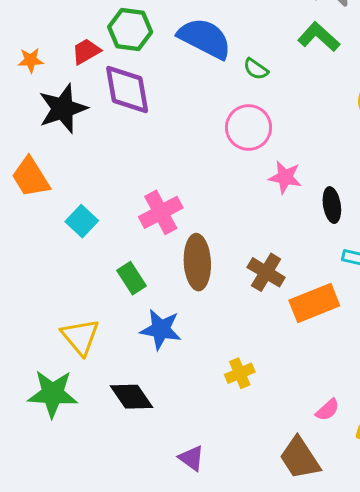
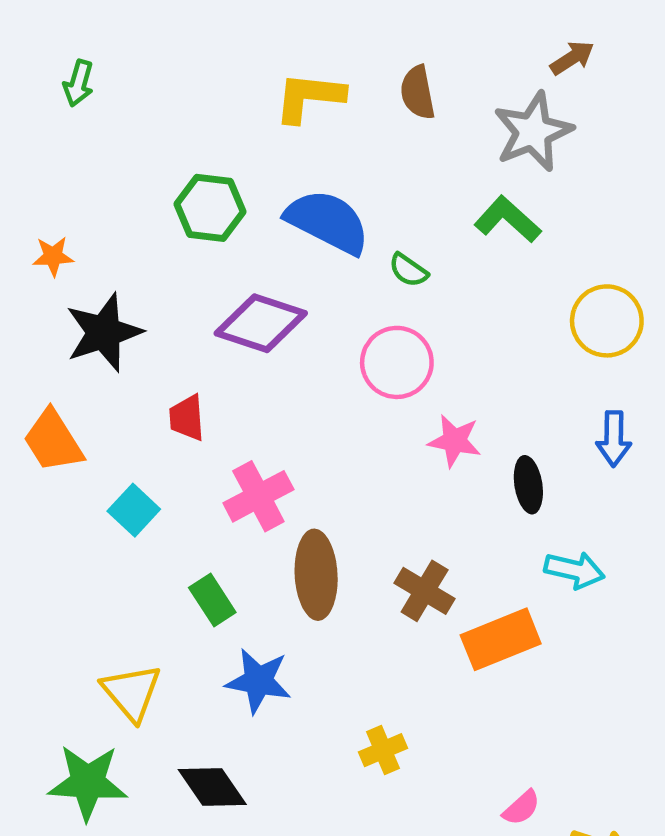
red trapezoid: (86, 51) -> (187, 418), moved, turned -64
purple diamond: (127, 89) -> (261, 323), moved, turned -62

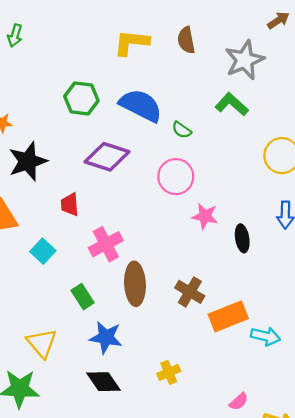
brown arrow: (572, 58) -> (278, 20), moved
cyan arrow: (575, 570) -> (266, 336), moved
black diamond: (212, 787) -> (104, 382), moved

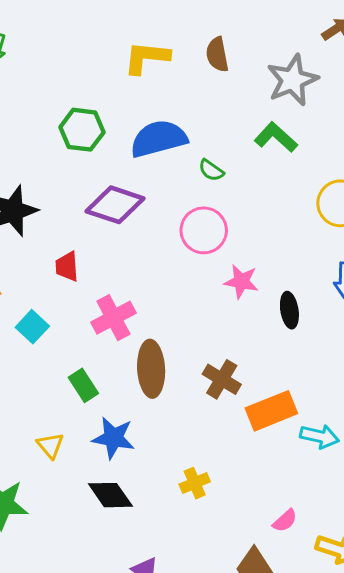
blue semicircle: (141, 105) -> (159, 139), turned -42
yellow triangle: (42, 343) -> (50, 445), moved, size x0.7

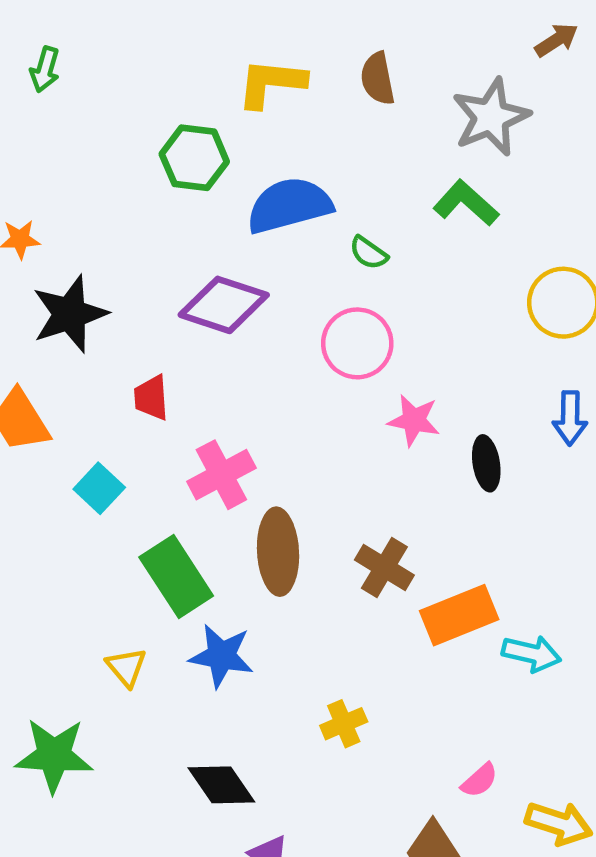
green hexagon: (82, 130) -> (194, 158), moved
green rectangle: (83, 385) -> (176, 577), size x1.6
black diamond: (110, 495) -> (221, 785), moved

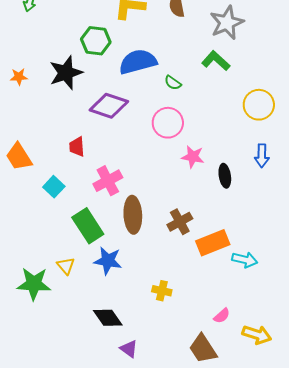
black star: (70, 314) -> (66, 73), moved
brown cross: (384, 567) -> (180, 222), turned 30
yellow cross: (344, 724) -> (162, 291), turned 36
green star: (54, 755) -> (34, 284), moved

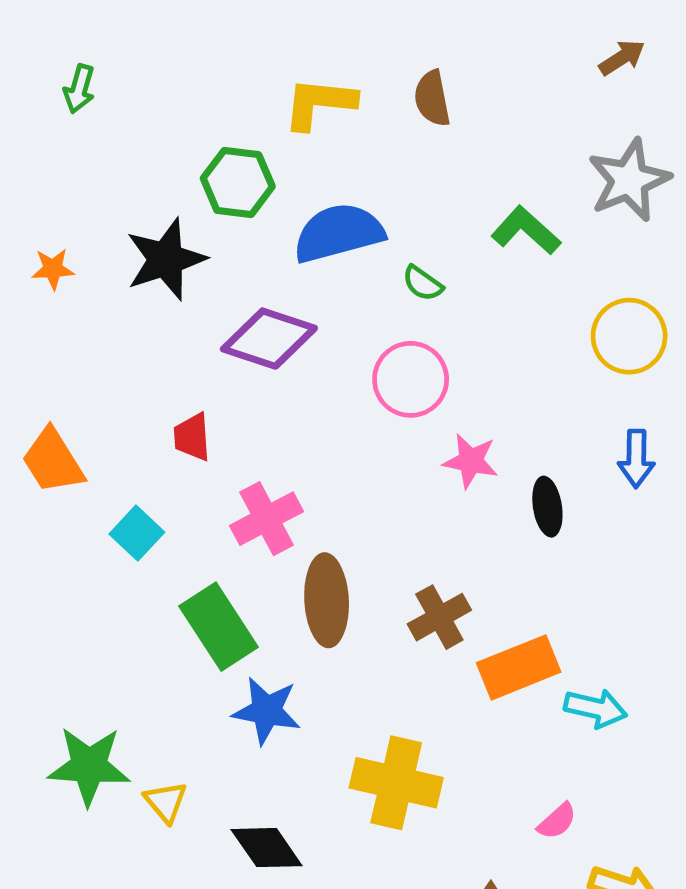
gray star: (227, 23) -> (629, 180), moved
yellow triangle: (66, 266) -> (166, 802), moved
yellow cross: (162, 291) -> (396, 783), size x1.8
pink semicircle: (222, 316) -> (557, 821), moved

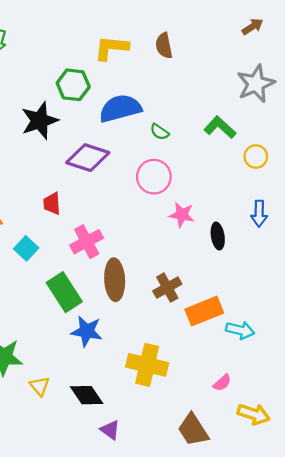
green L-shape: (526, 230) -> (220, 127), moved
yellow circle: (629, 336) -> (256, 156), size x0.7
yellow triangle: (166, 802) -> (40, 386), moved

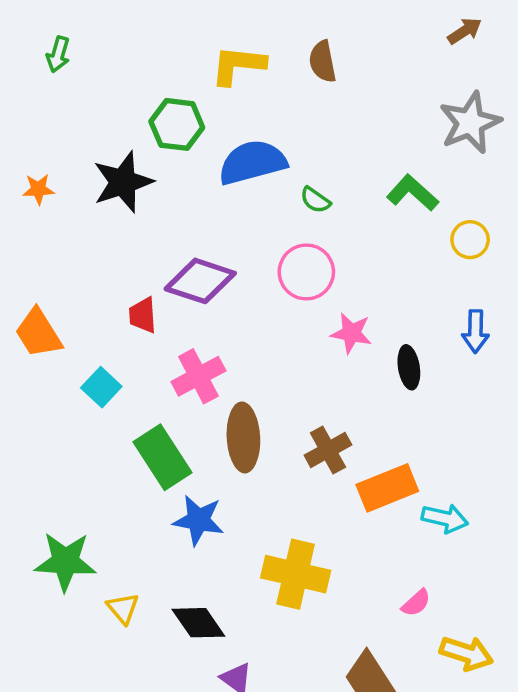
purple diamond: (88, 158) -> (200, 281), moved

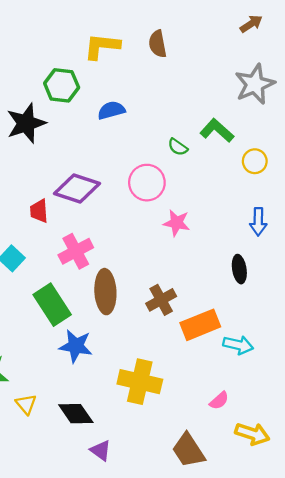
blue semicircle: (252, 162) -> (111, 110), size x0.6
green semicircle: (315, 200) -> (178, 147), moved
black ellipse: (409, 367) -> (239, 269), moved

